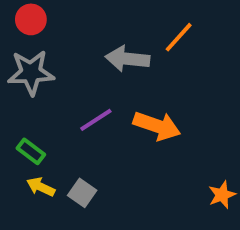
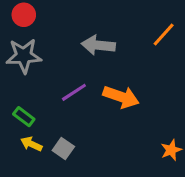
orange line: (179, 37) -> (164, 35), moved

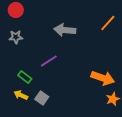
gray star: (24, 56) -> (16, 37), size x0.6
orange arrow: (121, 97) -> (103, 78), moved
green rectangle: (24, 117) -> (25, 77), moved

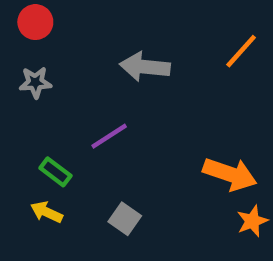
gray square: (42, 98) -> (125, 219), moved

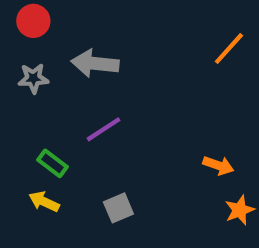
gray arrow: (145, 67) -> (95, 63), moved
orange arrow: (230, 174) -> (218, 165), size x0.6
gray square: (125, 219) -> (118, 208), turned 32

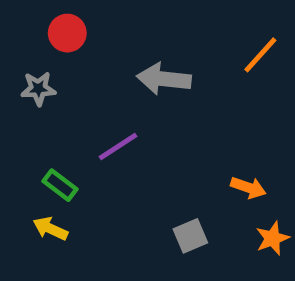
red circle: (33, 21) -> (67, 33), moved
gray arrow: (95, 63) -> (164, 79), moved
gray square: (118, 208) -> (190, 236), moved

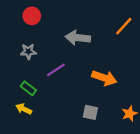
gray star: (38, 89) -> (28, 51), moved
orange arrow: (248, 188) -> (104, 78), moved, size x1.5
gray square: (190, 236) -> (90, 112), turned 35

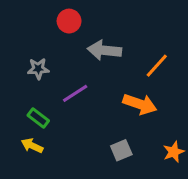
red circle: (32, 16) -> (69, 21), moved
orange line: (124, 26) -> (157, 66), moved
gray square: (90, 112) -> (121, 150), turned -35

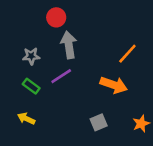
gray arrow: (104, 50) -> (69, 45), moved, turned 75
green rectangle: (38, 118) -> (31, 86), moved

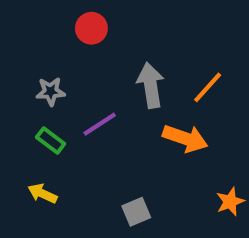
gray arrow: (69, 45) -> (151, 85), moved
gray square: (99, 122) -> (136, 212), moved

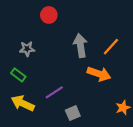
purple line: (100, 124) -> (54, 92), moved
green rectangle: (51, 140) -> (18, 75), moved
yellow arrow: (42, 193) -> (23, 103), size x1.5

